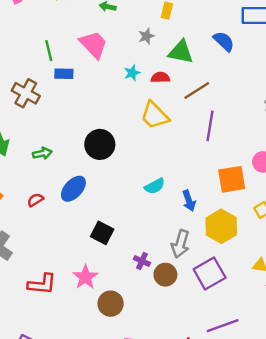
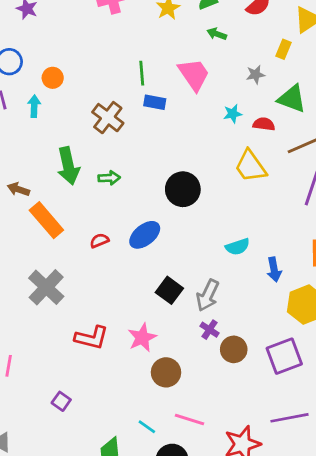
green arrow: (42, 153) -> (109, 178), moved
gray arrow: (180, 244) -> (208, 295), moved

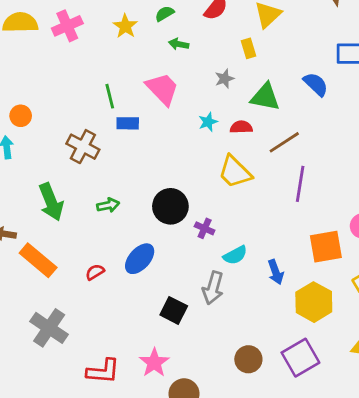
yellow rectangle: (283, 49) -> (249, 48), turned -30
green arrow: (109, 178) -> (108, 205), moved
gray arrow: (208, 295) -> (213, 288), moved
purple cross: (210, 330) -> (205, 228), moved

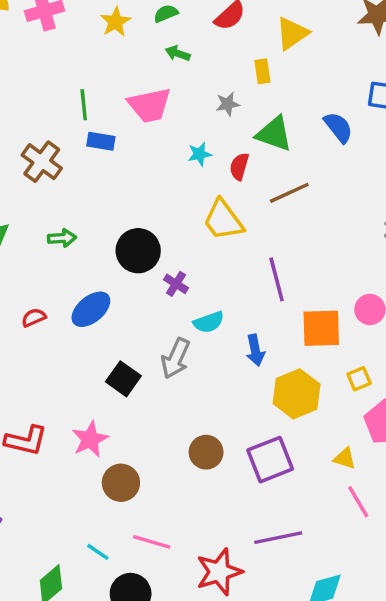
pink trapezoid: (162, 89) -> (150, 105), turned 114
red semicircle: (241, 127) -> (239, 166), turned -80
purple line: (300, 184) -> (277, 279), moved, turned -32

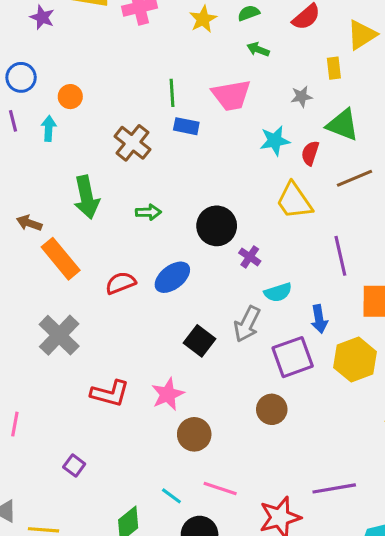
cyan star: (199, 154) -> (275, 141), size x1.4
red semicircle: (34, 318) -> (121, 283), size x1.4
purple square: (270, 460) -> (293, 357), moved

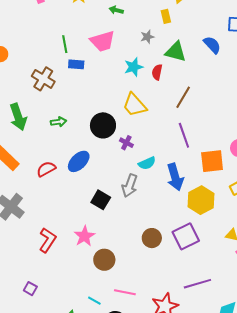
brown line: (354, 178) -> (183, 97), moved, turned -30
yellow trapezoid: (294, 201) -> (135, 105), moved
blue arrow: (319, 319) -> (175, 177), size x1.5
purple square: (293, 357) -> (186, 236), moved
red L-shape: (110, 393) -> (48, 240), turned -65

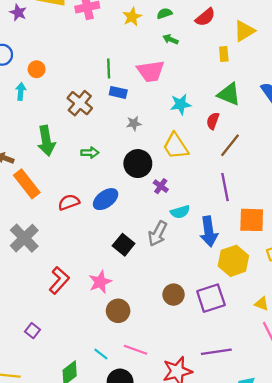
gray star: (147, 37) -> (134, 123), moved
red semicircle: (157, 72) -> (213, 121), moved

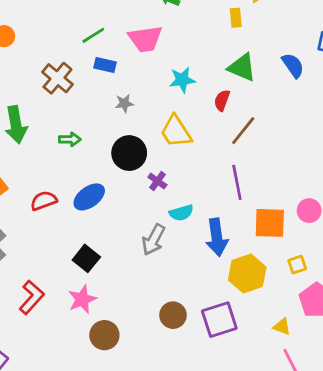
green line: (109, 68) -> (93, 35), turned 60
black square: (124, 245) -> (86, 258), moved

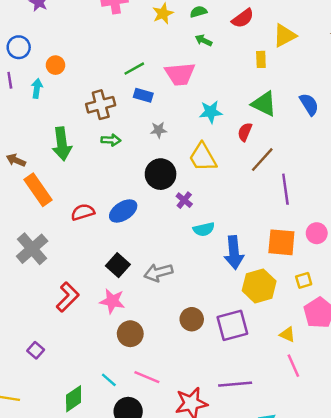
brown cross: (57, 78) -> (101, 105), turned 32
green arrow: (70, 139) -> (111, 140), moved
purple line: (237, 182) -> (285, 189), moved
gray arrow: (153, 240) -> (158, 273), moved, turned 44
pink star: (82, 299) -> (112, 301), turned 30

